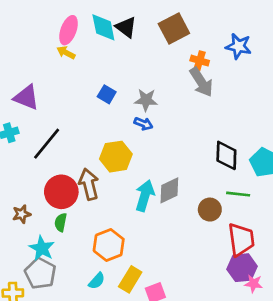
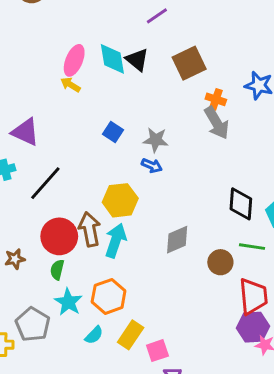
cyan arrow: (145, 196) -> (116, 241), moved
cyan star: (42, 248) -> (68, 302), moved

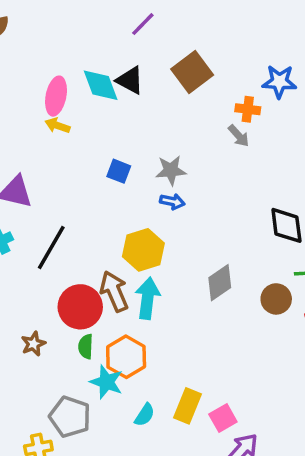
orange cross: (216, 99) -> (248, 109), moved
gray arrow: (217, 123) -> (239, 136), size x0.6
orange hexagon: (109, 296) -> (126, 357), moved

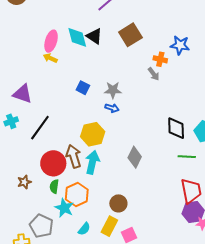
gray diamond: (220, 283) -> (135, 157), turned -35
brown circle: (276, 299) -> (118, 203), moved

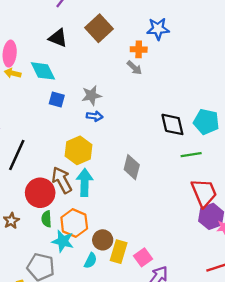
cyan diamond: (77, 37) -> (43, 71), moved
brown circle: (118, 203) -> (103, 240), moved

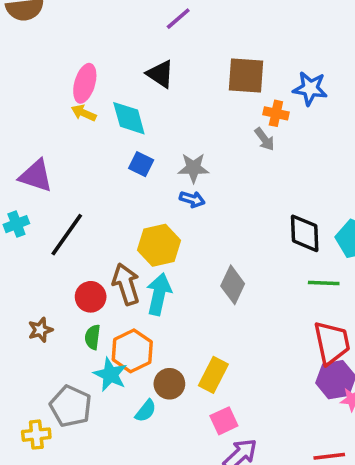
brown square: (99, 28) -> (246, 75), moved, turned 36
red circle: (40, 193) -> (91, 297), size x0.7
yellow rectangle: (119, 252) -> (213, 375), moved

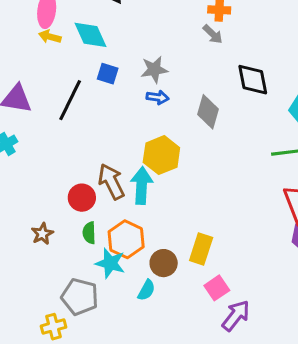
black diamond: (305, 233) -> (253, 80), moved
black line: (67, 235) -> (70, 100), moved
yellow hexagon: (159, 245) -> (161, 155), moved
gray diamond: (233, 285) -> (208, 112), moved

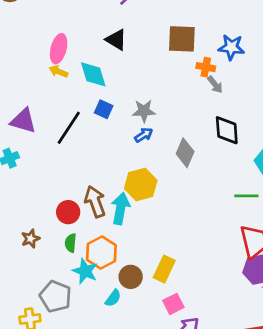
gray arrow: (213, 34) -> (215, 85), moved
blue arrow: (158, 97) -> (144, 135), turned -48

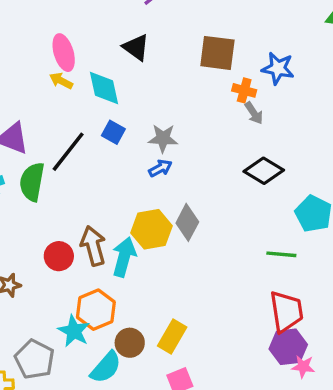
pink ellipse: (59, 49) -> (64, 53), turned -36
black diamond: (227, 130) -> (264, 171), turned -60
gray diamond: (185, 153) -> (187, 222), moved
green semicircle: (71, 243) -> (32, 182), moved, size x1.6
cyan semicircle: (113, 298) -> (106, 367), size x1.5

